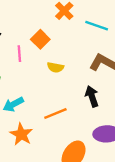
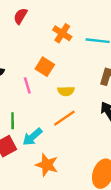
orange line: (55, 114) -> (64, 118), moved

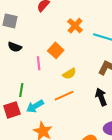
yellow semicircle: (66, 91) -> (69, 74), turned -40

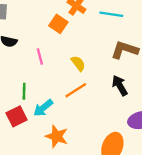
orange square: (56, 50) -> (58, 24), moved
yellow semicircle: (69, 74) -> (78, 63), turned -88

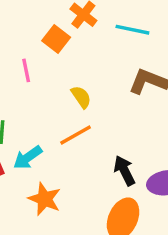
pink line: (40, 57) -> (26, 70), moved
black arrow: (120, 86) -> (124, 171), moved

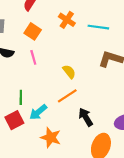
orange square: (56, 39) -> (33, 31), moved
black arrow: (124, 171) -> (86, 117), moved

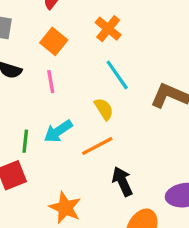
cyan line: (98, 27) -> (117, 75), moved, turned 42
cyan arrow: (38, 112) -> (58, 131), moved

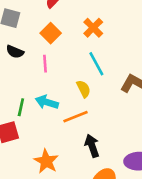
cyan arrow: (58, 131) -> (47, 102), turned 45

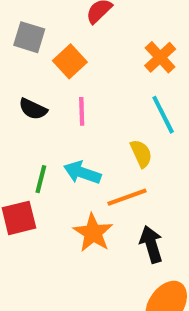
orange square: (51, 33) -> (70, 61), moved
black semicircle: (15, 52) -> (33, 109), moved
orange star: (46, 161) -> (93, 233), moved

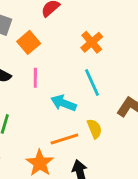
yellow semicircle: (141, 154) -> (94, 129), moved
cyan arrow: (82, 173) -> (63, 103), moved

